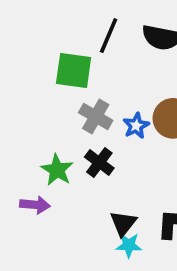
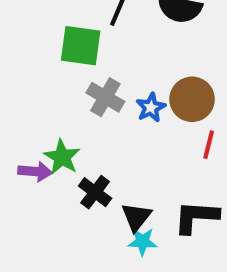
black cross: (99, 163) -> (95, 192), moved
purple arrow: (35, 205) -> (35, 172), moved

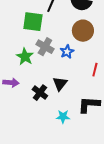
brown circle: (192, 99) -> (83, 31), moved
green star: (62, 157) -> (25, 57), moved
black triangle: (136, 217) -> (60, 84), moved

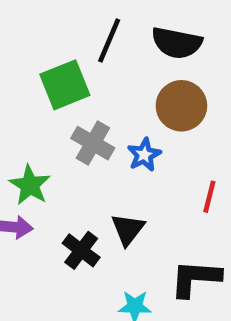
green square: (33, 22) -> (65, 85), turned -30
green star: (25, 57) -> (30, 185), moved

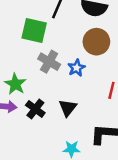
green square: (65, 85) -> (34, 30), turned 35
black cross: (81, 250) -> (35, 109), moved

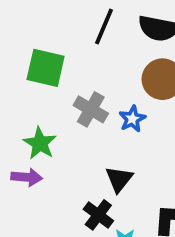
green square: (34, 30) -> (46, 68), moved
black cross: (35, 109) -> (98, 215), moved

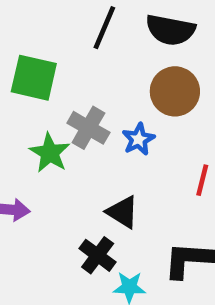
green star: (40, 143) -> (50, 153), moved
black triangle: (119, 179) -> (123, 212), turned -36

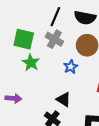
gray cross: (88, 128) -> (54, 39), moved
green star: (50, 153) -> (31, 63), moved

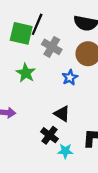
black line: (55, 17) -> (37, 24), moved
green square: (24, 39) -> (21, 33), moved

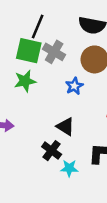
green square: (21, 33) -> (29, 51), moved
green star: (26, 73) -> (25, 81), turned 30

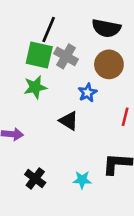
black triangle: (65, 126) -> (69, 121), moved
black cross: (52, 151) -> (35, 178), moved

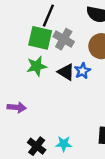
black triangle: (69, 121) -> (66, 72), moved
cyan star: (82, 180) -> (64, 144), moved

